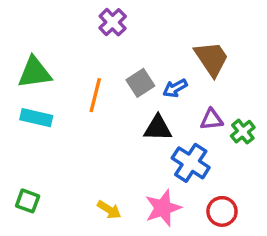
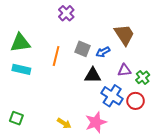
gray square: (140, 83) -> (83, 49), turned -35
red circle: (222, 211) -> (136, 101), moved

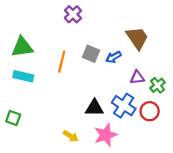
black triangle: (93, 75) -> (94, 108), moved
green square: (16, 118) -> (13, 118), moved

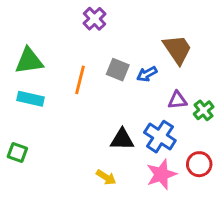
red circle: (150, 111) -> (199, 164), moved
pink star: (106, 135) -> (161, 174), moved
yellow arrow: (71, 136) -> (106, 177), moved

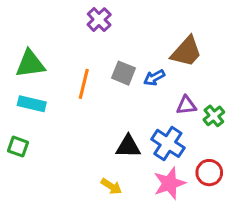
brown trapezoid: (177, 49) -> (186, 52), turned 76
green square: (17, 153) -> (18, 147), moved

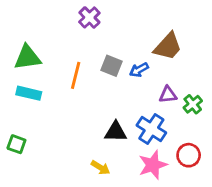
green square: (18, 147) -> (16, 144), moved

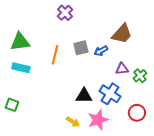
gray square: (111, 66) -> (81, 48), turned -35
pink star: (153, 165) -> (98, 120), moved

